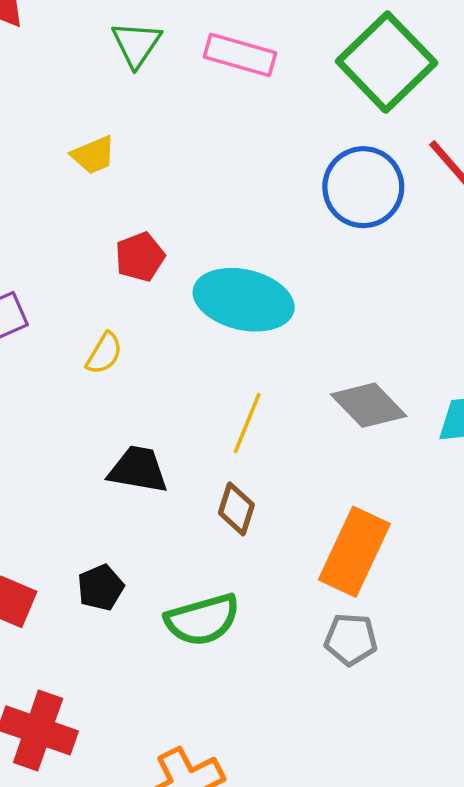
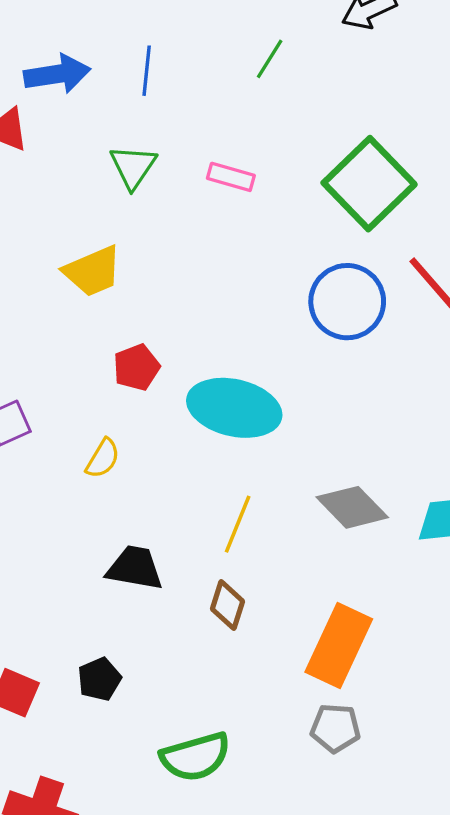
pink rectangle: (240, 55) -> (231, 177), size x0.7
yellow trapezoid: (93, 155) -> (93, 271), size x1.4
green semicircle: (202, 620) -> (195, 757), moved

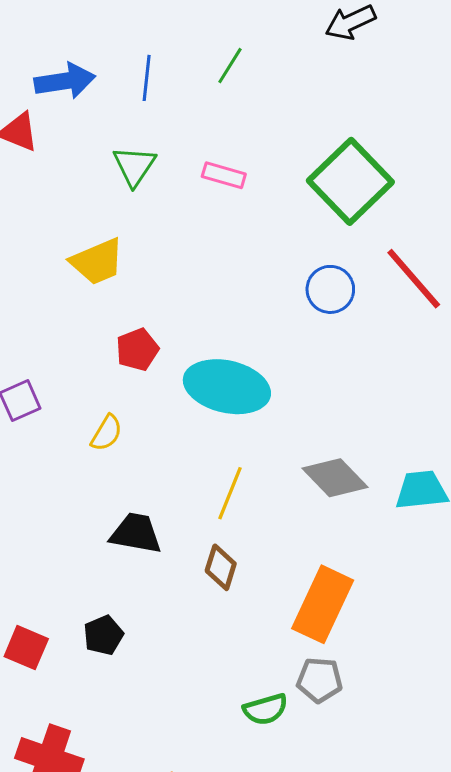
green line: (270, 59) -> (230, 66), moved
blue circle: (347, 302) -> (330, 289), size x0.7
green semicircle: (195, 757) -> (265, 709), moved, size x0.7

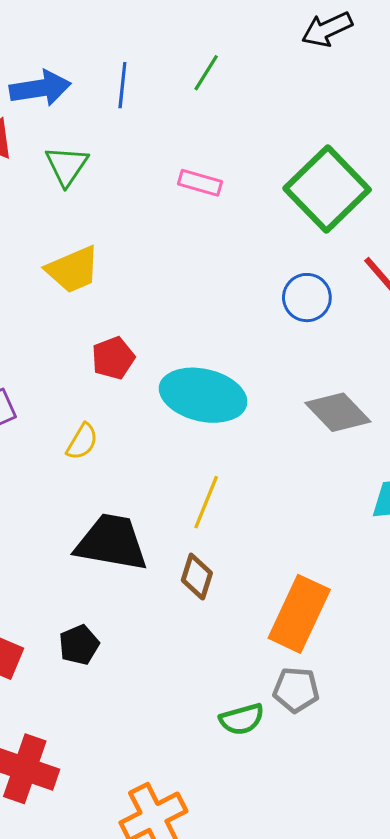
green triangle: (134, 166) -> (67, 166), moved
gray diamond: (335, 478) -> (338, 412), moved
black trapezoid: (136, 533) -> (112, 542), size x1.4

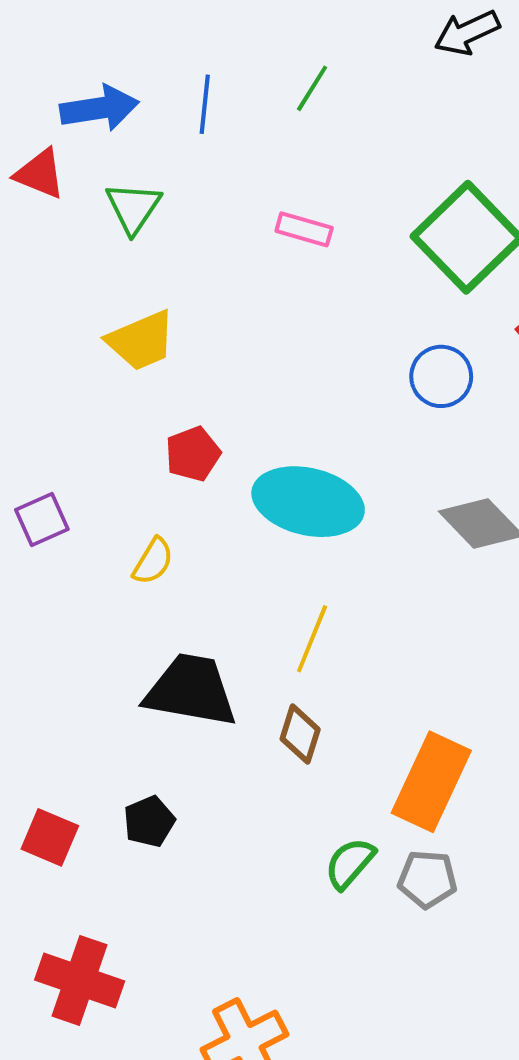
green semicircle: (242, 719) -> (350, 863), moved, turned 147

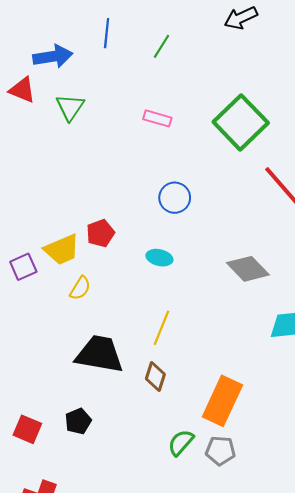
blue line: (205, 104) -> (107, 33), moved
yellow trapezoid: (141, 341) -> (62, 249), moved
blue circle: (441, 376) -> (175, 198), moved
cyan ellipse: (308, 502) -> (159, 258), size x0.5

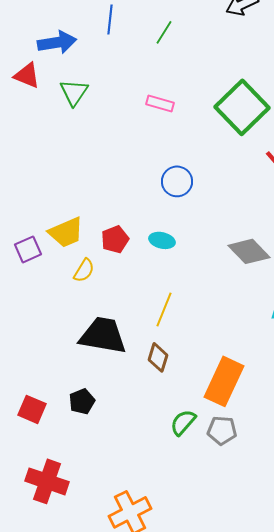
red pentagon: (101, 233) -> (115, 239), moved

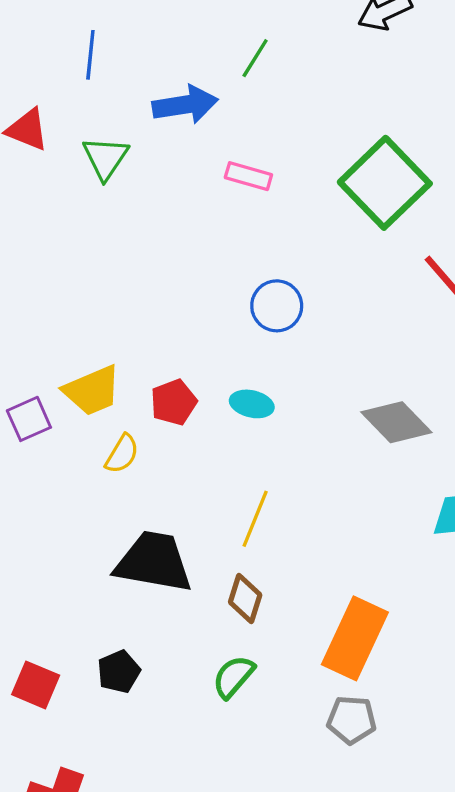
blue line: (110, 19) -> (90, 55), moved
blue arrow: (57, 42) -> (185, 105), moved
green semicircle: (183, 422) -> (233, 677), moved

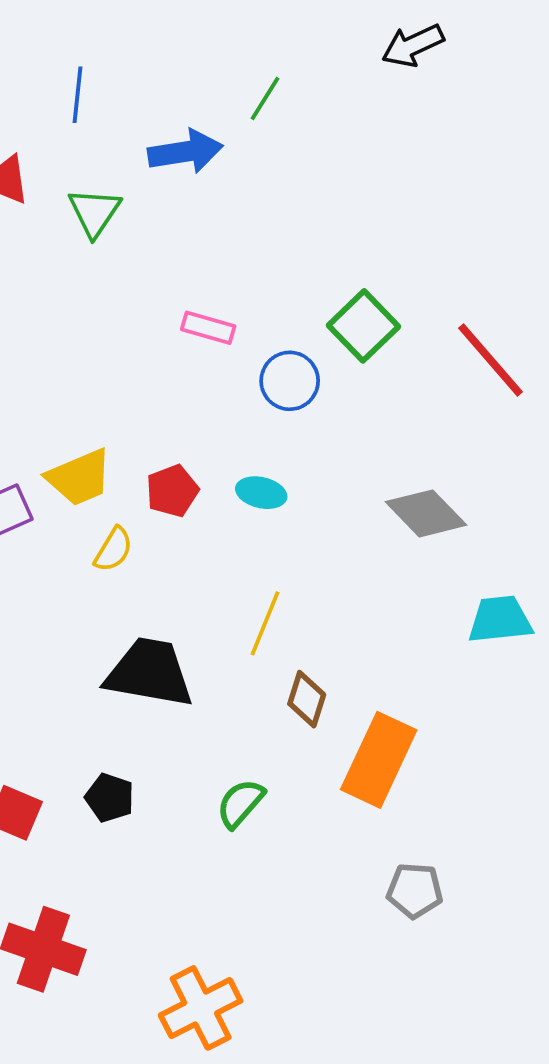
pink rectangle: (248, 176) -> (208, 328), moved
green square: (385, 183) -> (364, 326), moved, size x0.7
brown diamond: (245, 599) -> (307, 699), moved
black pentagon: (119, 672) -> (110, 798), turned -30
gray pentagon: (352, 720) -> (415, 891), moved

